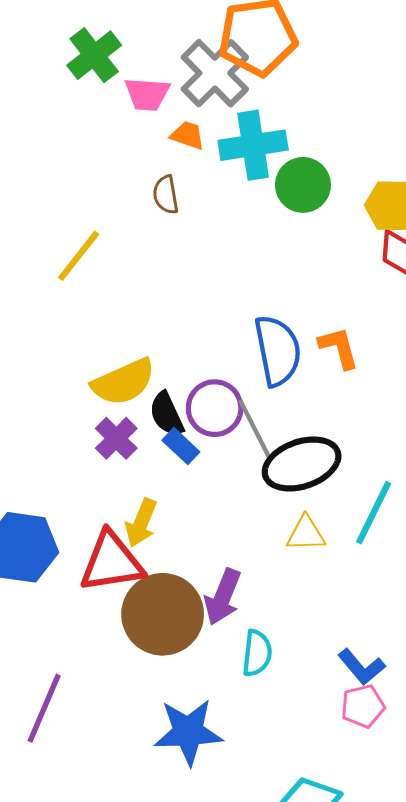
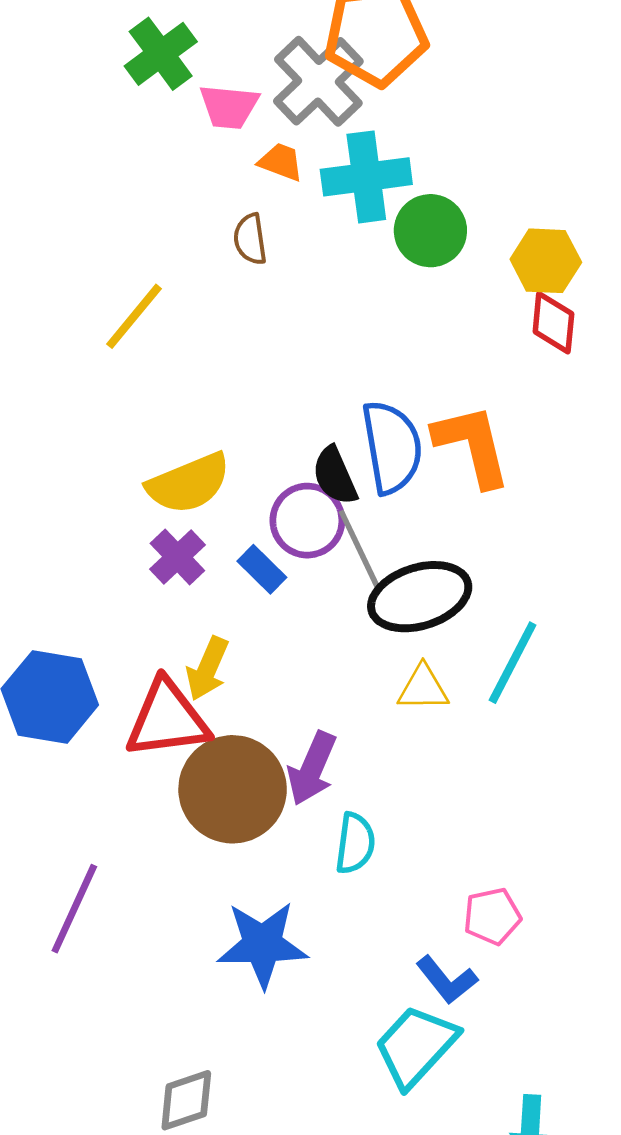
orange L-shape: (339, 348) -> (472, 445), size x1.5
black semicircle: (167, 414) -> (335, 476), moved
blue L-shape: (361, 667) -> (447, 980), moved

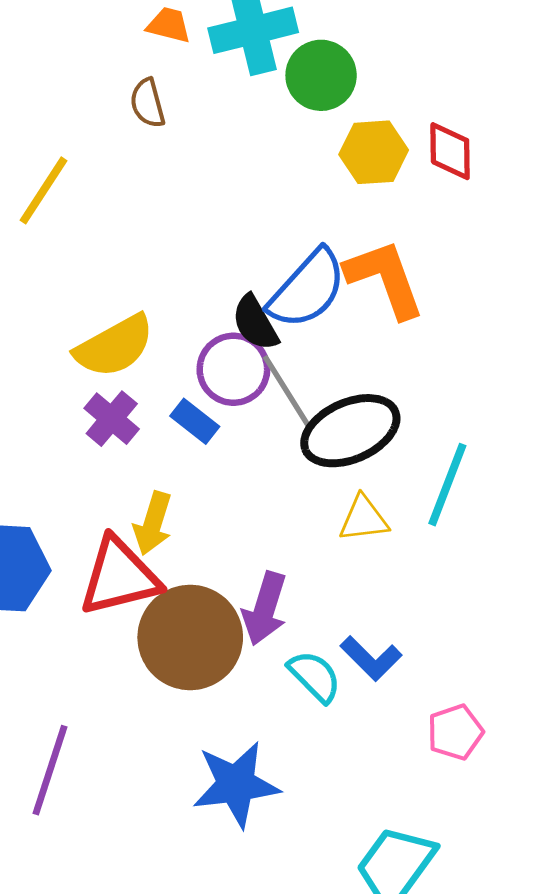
yellow hexagon: (546, 261) -> (374, 152), moved
blue semicircle: (392, 447) -> (307, 289), turned 58
cyan semicircle: (355, 843) -> (315, 676), turned -46
blue L-shape: (447, 980) -> (371, 658), moved

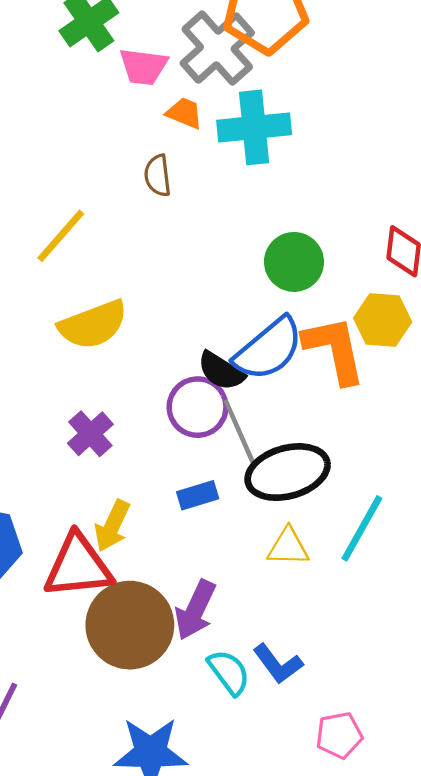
green circle: (321, 75) -> (294, 262), moved
yellow hexagon: (374, 152) -> (383, 320), moved
black semicircle: (255, 323) -> (221, 371), turned -36
yellow semicircle: (114, 346) -> (93, 325), moved
blue rectangle: (195, 421) -> (198, 495), moved, turned -63

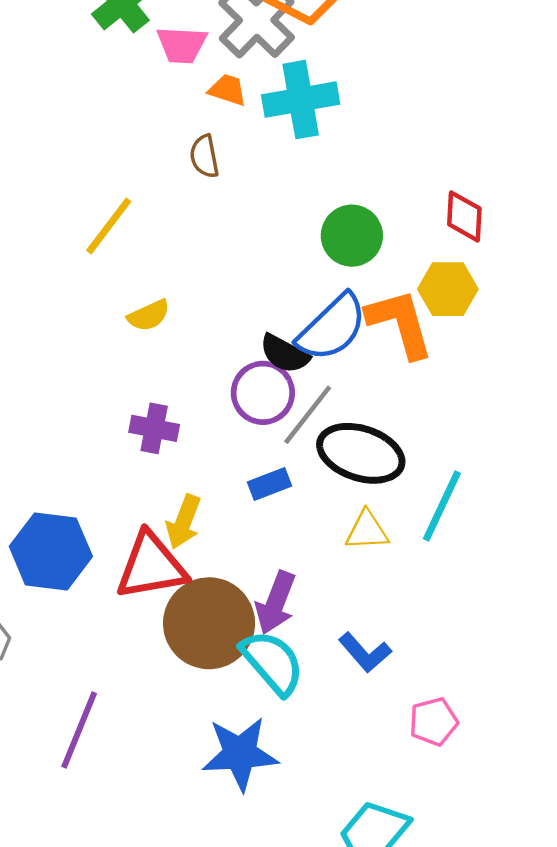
yellow semicircle: (93, 325) -> (149, 315), size x0.6
gray line: (239, 431) -> (308, 415), turned 66
purple cross: (90, 434) -> (154, 428), turned -33
black ellipse: (288, 472) -> (361, 453), turned 38
cyan semicircle: (229, 672) -> (272, 662), moved, size x1.4

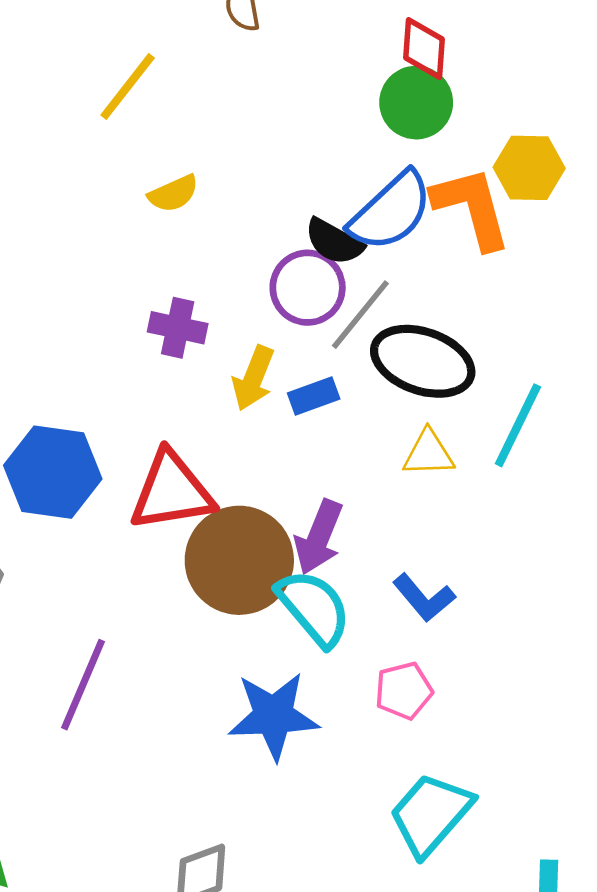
red diamond: (464, 216) -> (424, 48), moved
yellow arrow: (183, 522) -> (253, 378), moved
pink pentagon: (434, 722) -> (404, 691), moved

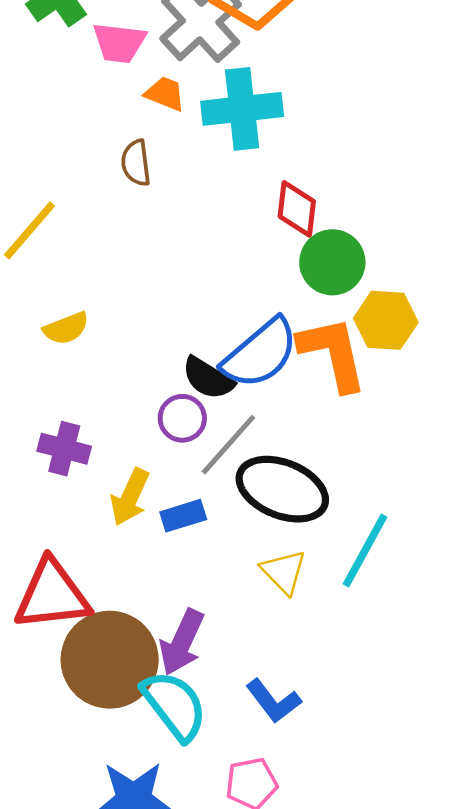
green circle: (416, 103) -> (332, 262), moved
purple circle: (308, 288) -> (182, 418), size x0.7
yellow triangle: (429, 453) -> (284, 572), turned 45

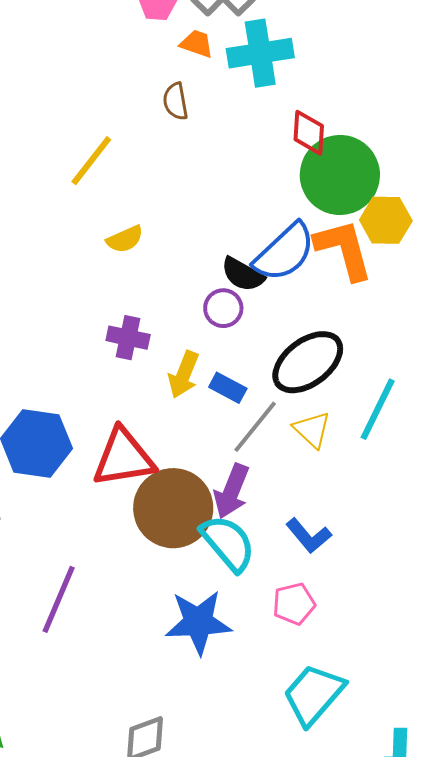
green circle: (332, 262) -> (340, 175), size x1.5
gray line: (228, 445) -> (255, 427), moved
black ellipse: (282, 489) -> (308, 362), turned -56
blue rectangle: (183, 516) -> (228, 388), turned 48

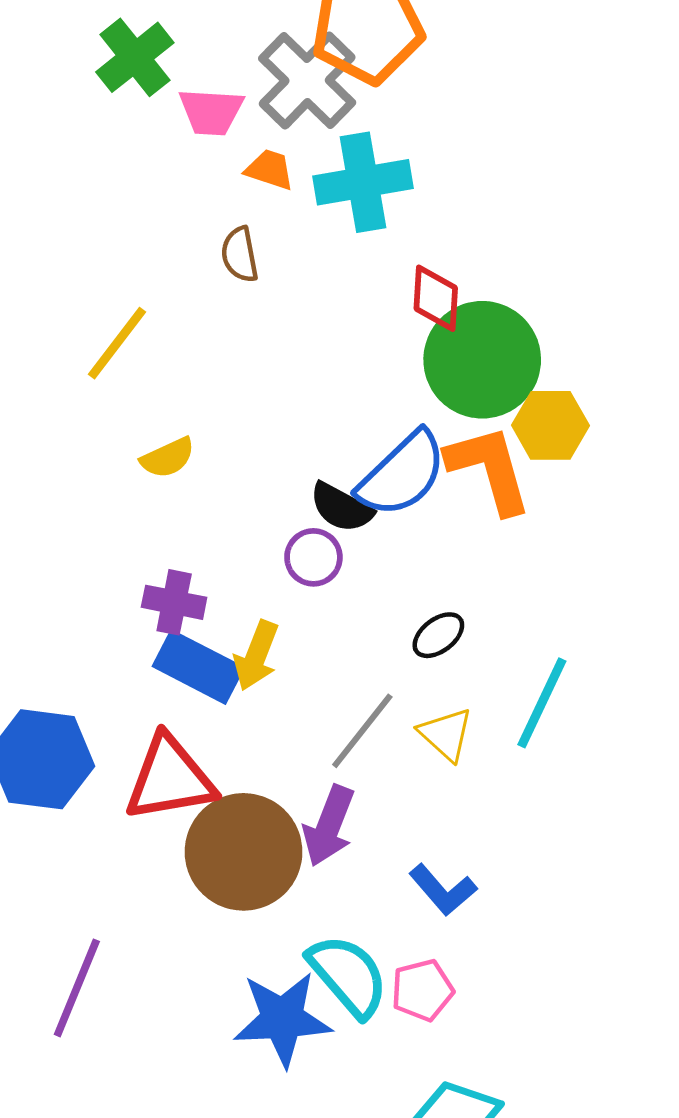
black ellipse: (308, 362) -> (438, 635), size x0.5
blue rectangle: (228, 388) -> (198, 667), moved, size x1.6
cyan semicircle: (228, 543) -> (348, 976), moved

